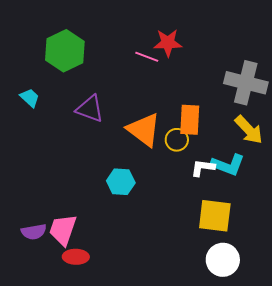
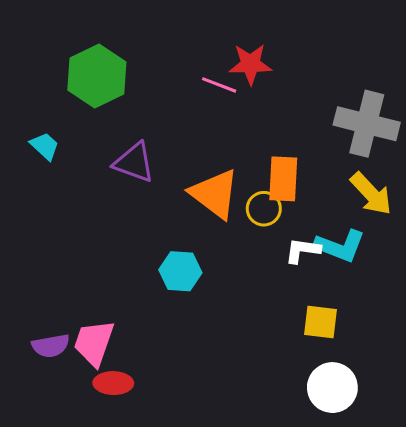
yellow square: (215, 216) -> (320, 322), size x0.7

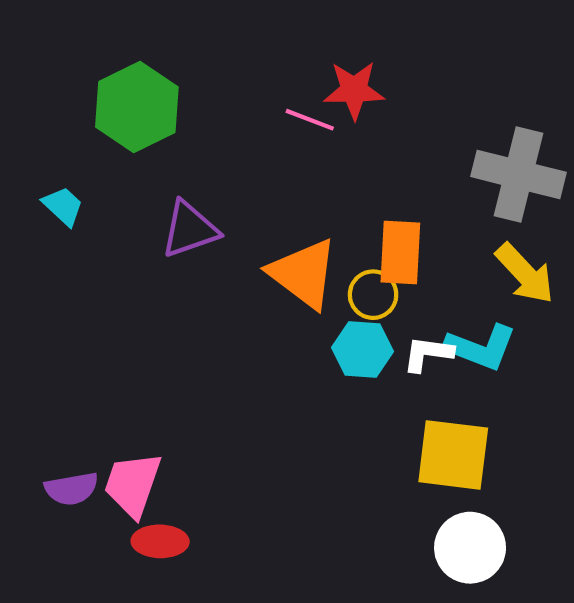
purple triangle: (134, 162) -> (190, 229), turned -39
cyan hexagon: (180, 271) -> (362, 349), moved
yellow square: (320, 322) -> (453, 455), size x1.5

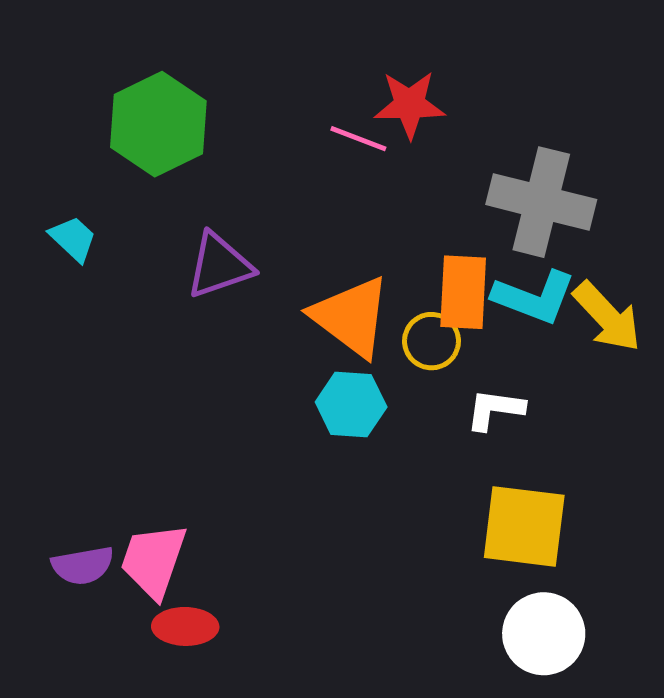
gray cross: (519, 174) -> (541, 202), moved
cyan L-shape: (481, 347) -> (534, 297), moved
cyan hexagon: (362, 349) -> (351, 405), moved

